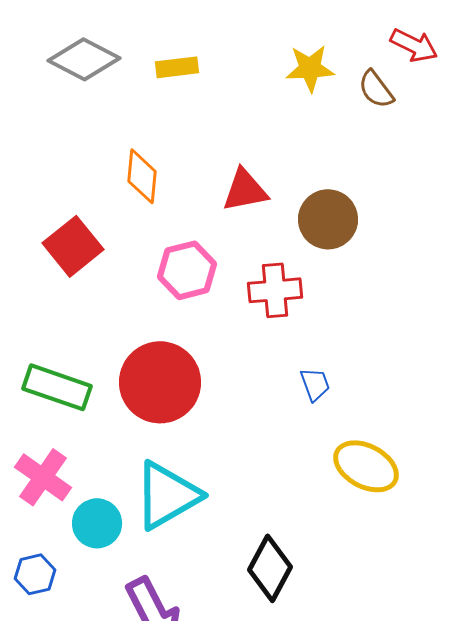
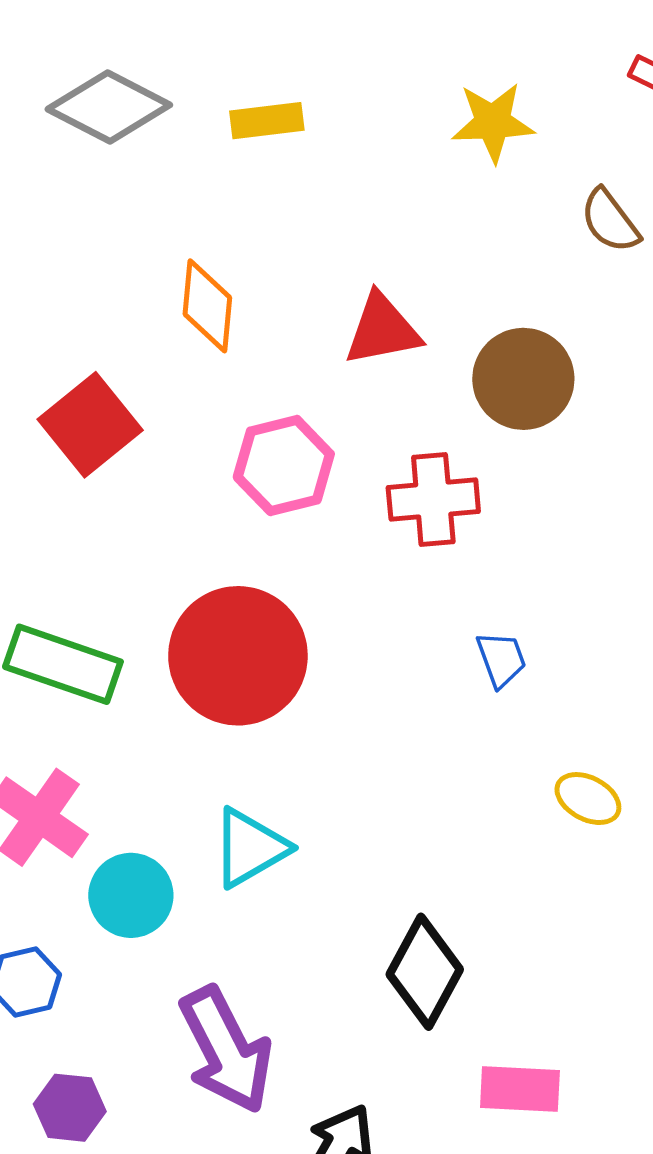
brown semicircle: (376, 89) -> (610, 221), moved
yellow ellipse: (366, 466) -> (588, 799), size x0.6
cyan triangle: (167, 495) -> (250, 848), size x0.7

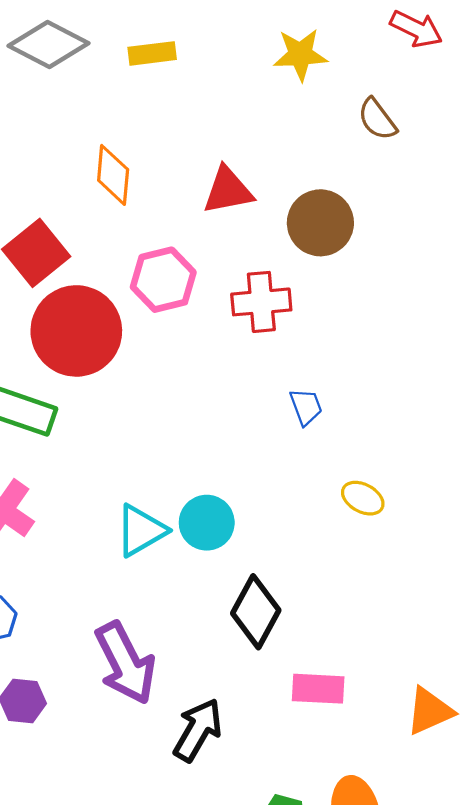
red circle: (238, 656) -> (76, 331), moved
cyan circle: (131, 895) -> (207, 523), moved

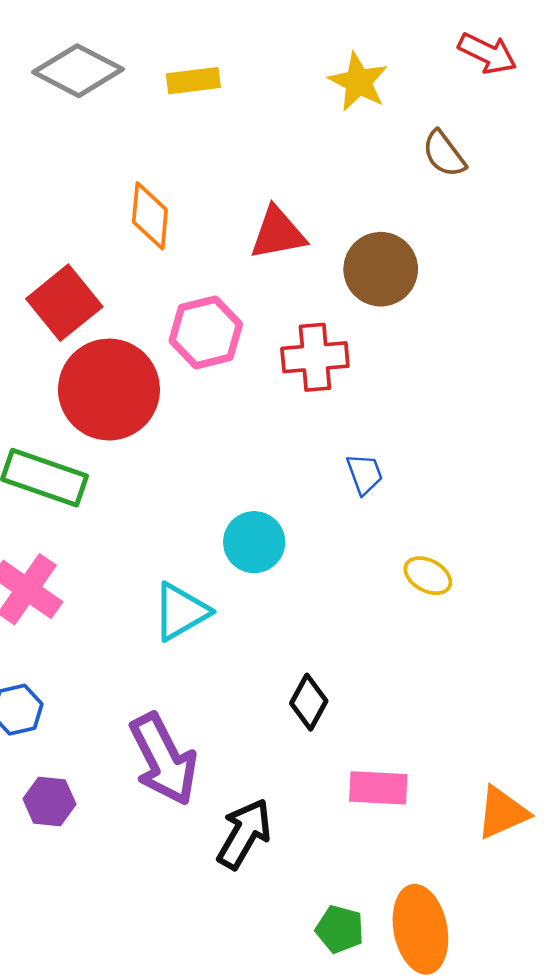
yellow star: (300, 55) -> (358, 82), turned 30
cyan circle: (207, 523) -> (254, 542), moved
black diamond: (256, 612) -> (309, 702), size x0.7

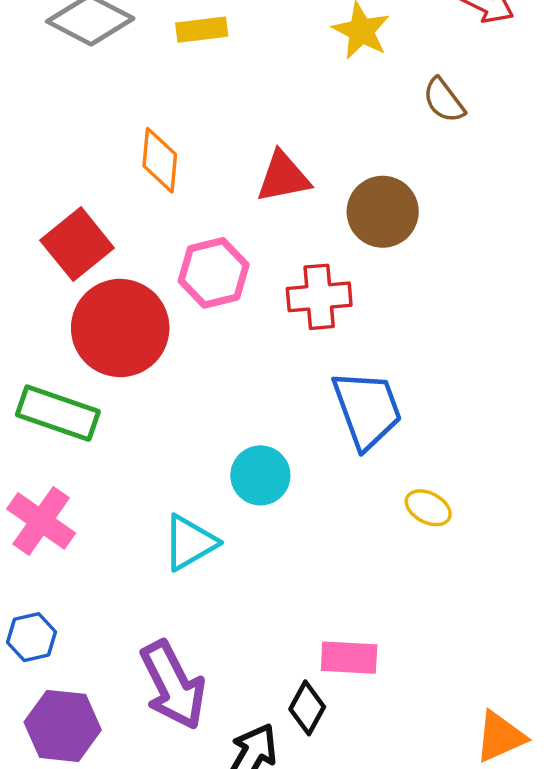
blue trapezoid: (365, 474) -> (367, 410), size x2.0
black diamond: (309, 702) -> (307, 708), moved
pink rectangle: (378, 788) -> (349, 658), moved
purple hexagon: (49, 801) -> (63, 726), size x1.5

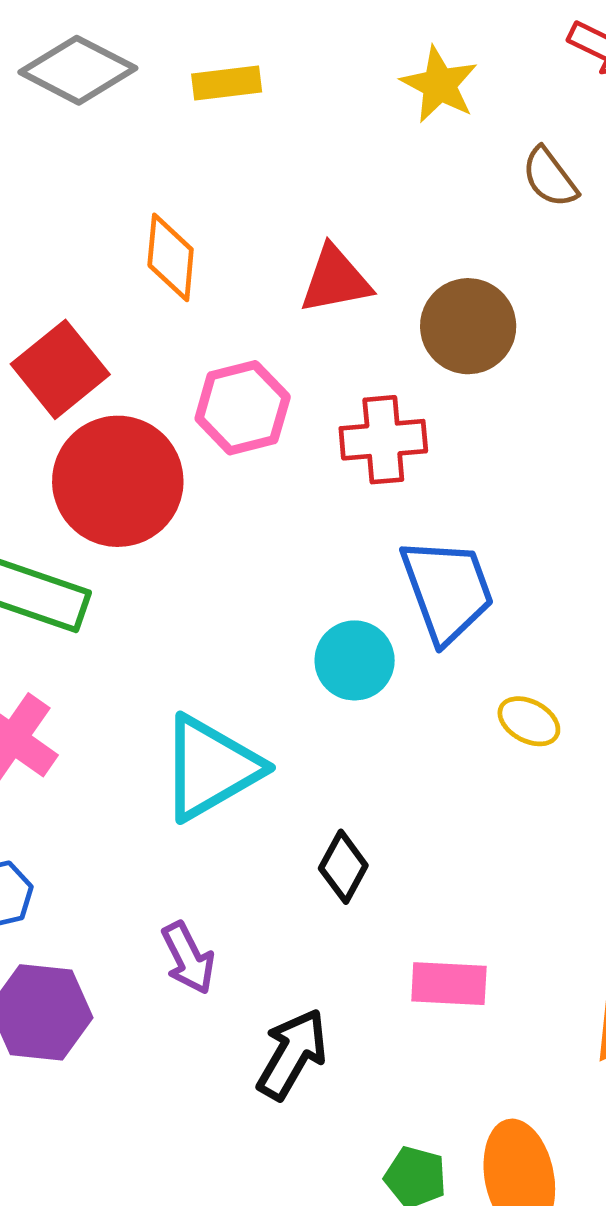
cyan circle: (260, 475) -> (355, 660), moved
cyan triangle: (190, 543) -> (211, 768), size x1.4
pink rectangle: (349, 658) -> (449, 984), moved
purple arrow: (173, 685) -> (188, 958), size x0.6
black diamond: (307, 708) -> (343, 867), moved

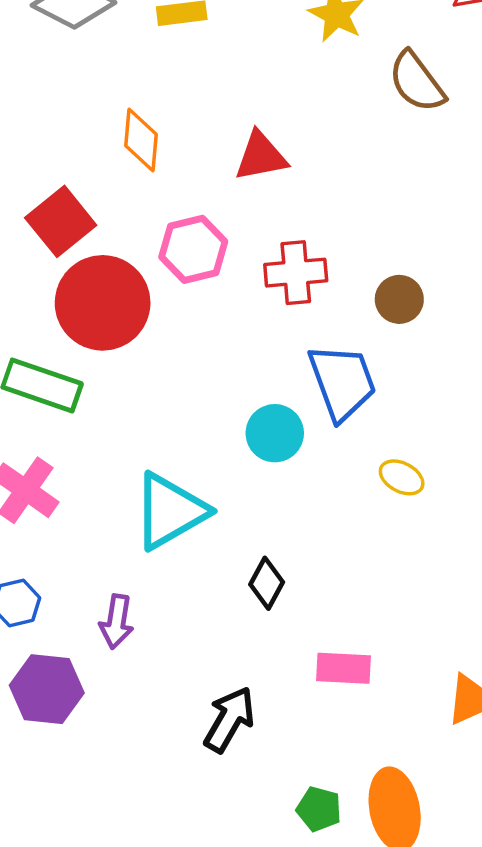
brown semicircle: (550, 177) -> (417, 82), size x1.4
brown circle: (468, 326) -> (399, 299), moved, size x0.7
purple arrow: (188, 958) -> (117, 622), moved, turned 36

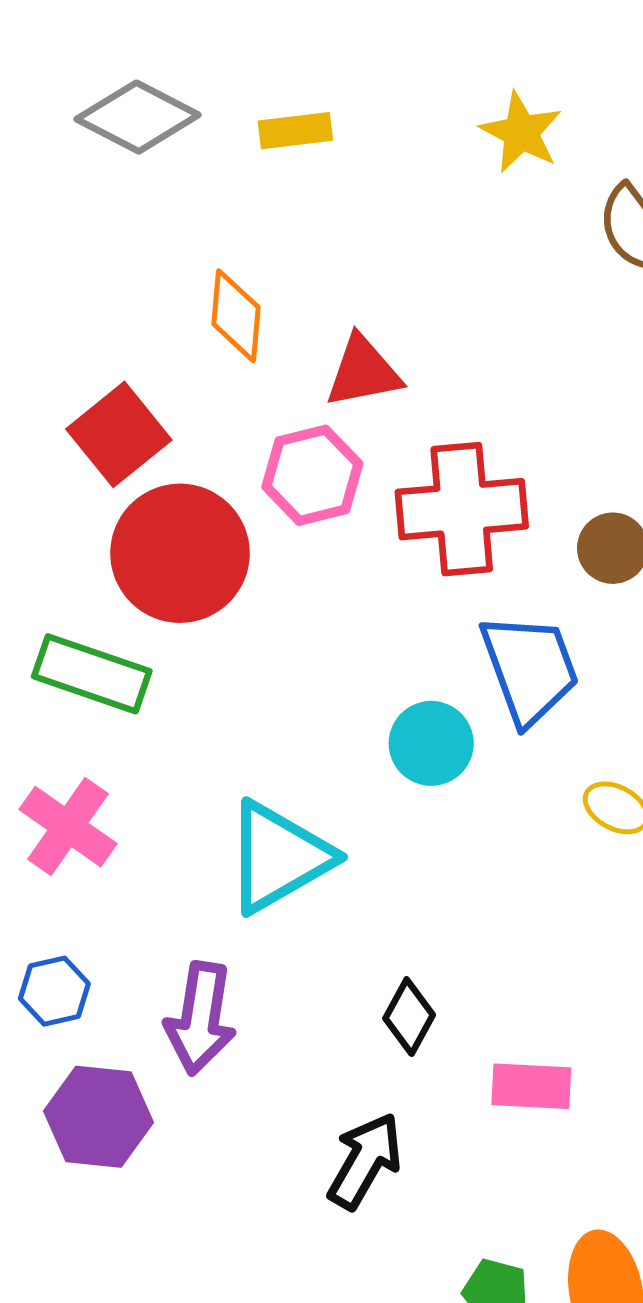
red triangle: (261, 156) -> (363, 372), moved
red cross: (296, 273) -> (462, 509), size x1.4
black diamond: (267, 583) -> (409, 1017), moved
purple arrow: (117, 622) -> (200, 1018), size x1.4

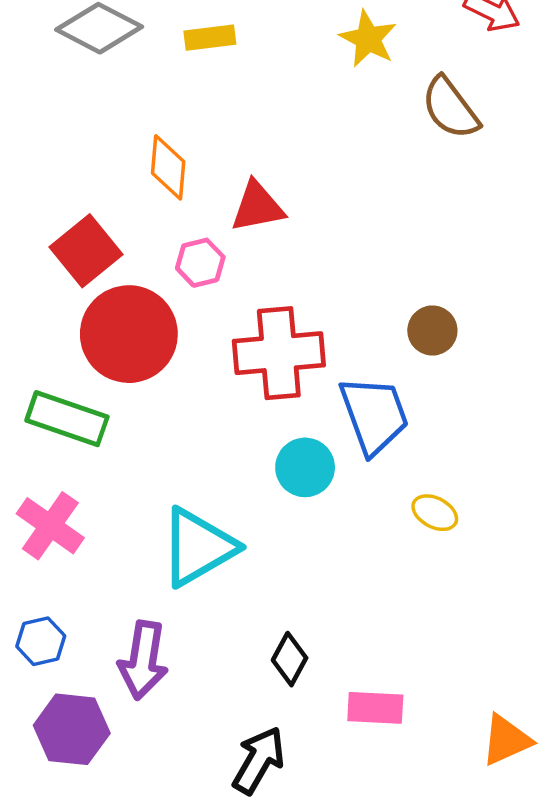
pink hexagon: (312, 475) -> (200, 263), moved, size x0.7
red cross: (462, 509) -> (279, 353), moved

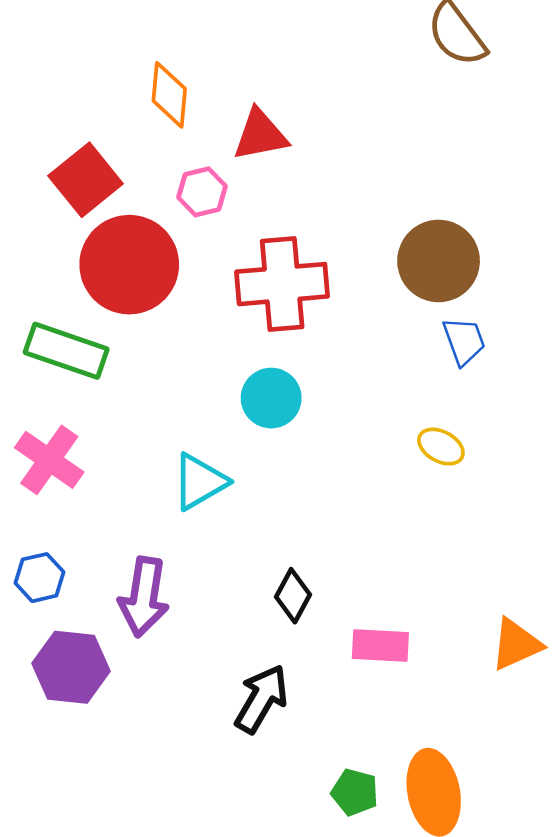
brown circle: (432, 331) -> (439, 261), size x1.6
blue trapezoid: (374, 415) -> (464, 341), moved, size x0.6
cyan circle: (305, 467) -> (271, 398), moved
cyan triangle: (198, 547) -> (200, 482), size x0.7
orange triangle: (506, 740) -> (516, 644), moved

